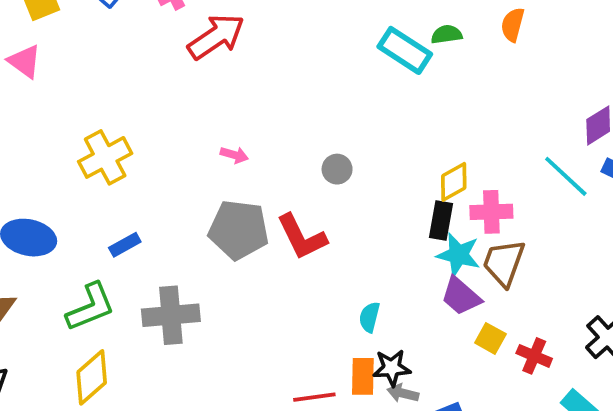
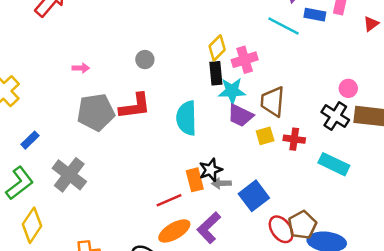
red L-shape: (302, 237) -> (135, 106), turned -56
brown trapezoid: (504, 263) -> (273, 102), moved
gray cross: (171, 315) -> (69, 175), turned -32
cyan semicircle: (369, 317) -> (186, 118), moved, size x1.8
yellow square: (490, 338) -> (265, 136), turned -30

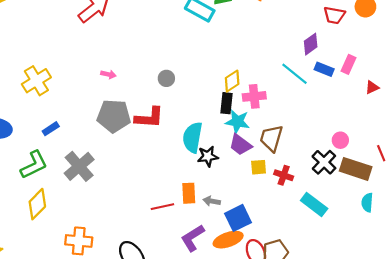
black star: (211, 170) -> (208, 156), moved
orange ellipse: (174, 231) -> (228, 240), moved

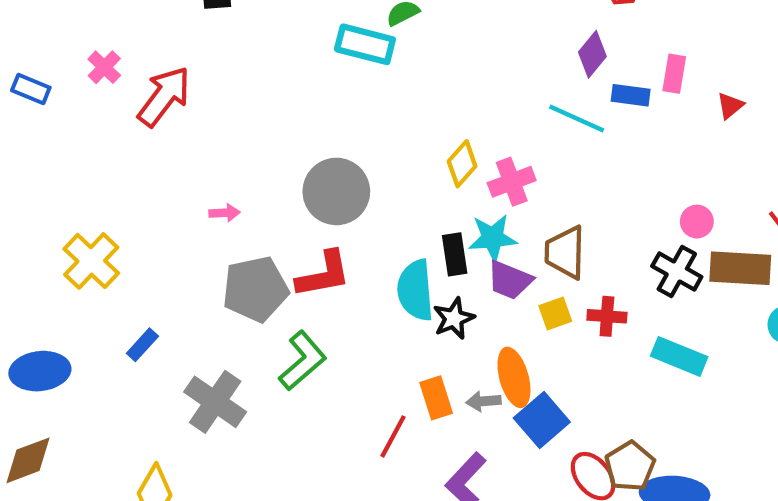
gray circle: (166, 78) -> (336, 191), size x2.0
black rectangle: (226, 103) -> (455, 254), moved
green L-shape: (34, 165) -> (303, 361), moved
red line: (162, 207) -> (393, 436), turned -35
orange ellipse: (228, 240) -> (514, 377), moved, turned -72

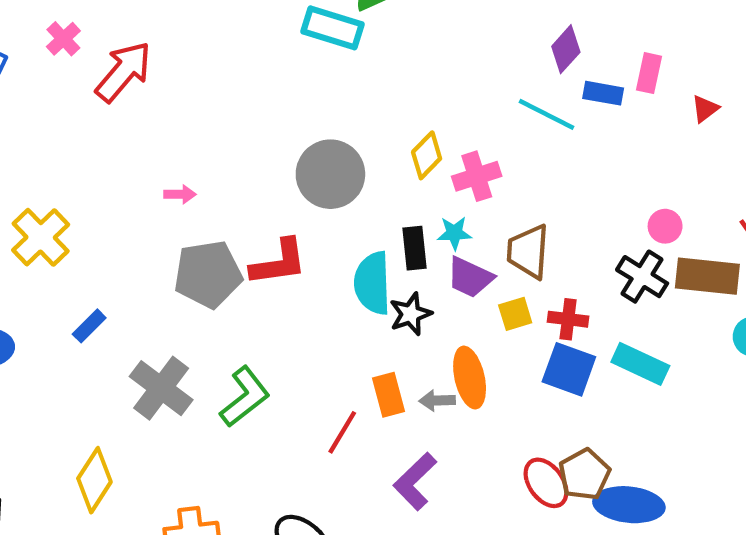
gray circle: (336, 191) -> (330, 174), moved
cyan star: (493, 238) -> (454, 233), size x0.7
green L-shape: (303, 361) -> (245, 397), moved
blue square: (542, 420) -> (569, 369), moved, turned -32

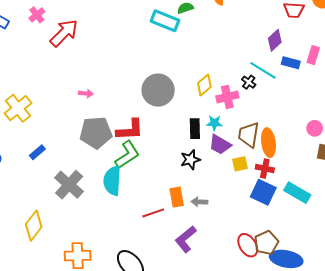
black cross: (642, 277) -> (249, 82), moved, size x0.6
cyan semicircle: (372, 283) -> (112, 181), moved
orange ellipse: (470, 378) -> (268, 143), moved
green L-shape: (245, 397) -> (127, 155), moved
red line: (342, 432) -> (153, 213), turned 35

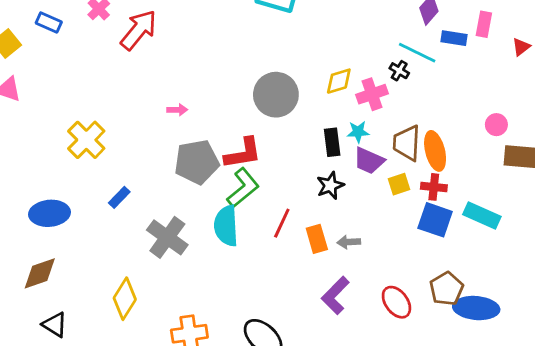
yellow diamond: (204, 85) -> (339, 81), turned 30
red line: (153, 213) -> (282, 223), moved, turned -40
red ellipse: (248, 245) -> (396, 302), moved

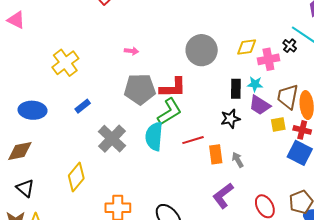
red line: (282, 223) -> (193, 140), turned 40
gray arrow: (349, 242) -> (238, 160), turned 56

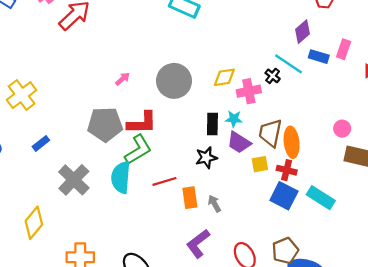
pink arrow: (132, 51) -> (123, 79), moved, turned -48

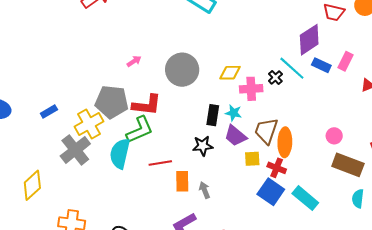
purple diamond: (302, 32) -> (309, 40), size x1.4
yellow cross: (22, 95) -> (89, 124), moved

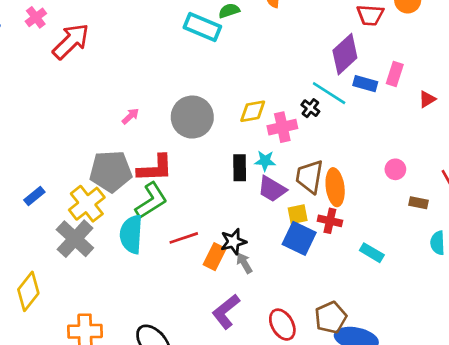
black star: (203, 146) -> (233, 242), moved
brown rectangle: (348, 165) -> (418, 203), size x0.5
orange rectangle: (182, 181) -> (215, 257), turned 36
blue square: (271, 192) -> (299, 238), moved
cyan rectangle: (305, 198) -> (372, 253), size x0.7

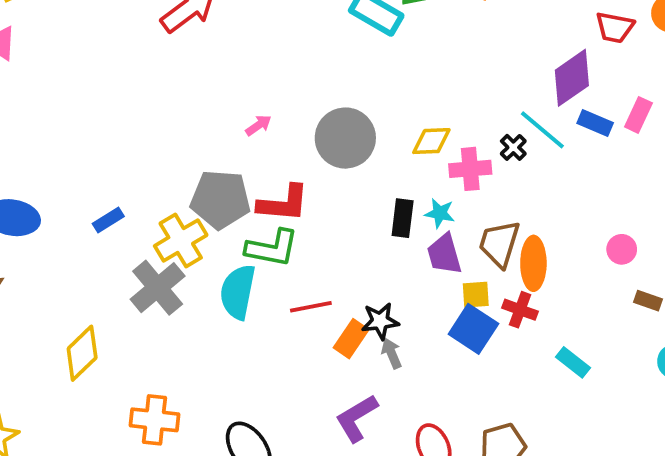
purple trapezoid: (272, 189) -> (444, 254), turned 36
green L-shape: (151, 201) -> (272, 248), turned 36

